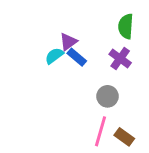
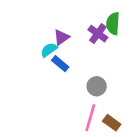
blue rectangle: (77, 57) -> (60, 64), moved
purple cross: (120, 59) -> (98, 34), moved

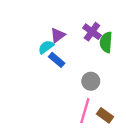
green semicircle: (113, 24) -> (106, 42), moved

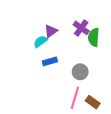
blue rectangle: (57, 60) -> (50, 61), moved, turned -56

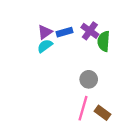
purple triangle: (51, 31) -> (45, 32), moved
blue rectangle: (50, 61) -> (64, 32), moved

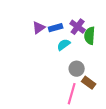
cyan semicircle: (45, 46) -> (64, 45), moved
brown rectangle: (103, 113) -> (89, 83), moved

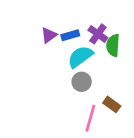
cyan semicircle: (64, 45) -> (80, 57), size x1.5
gray circle: (77, 69) -> (82, 82), moved

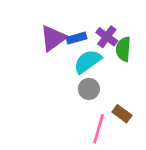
purple triangle: (49, 35) -> (53, 38), size x1.5

